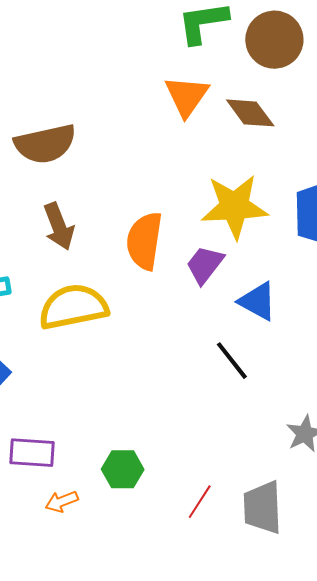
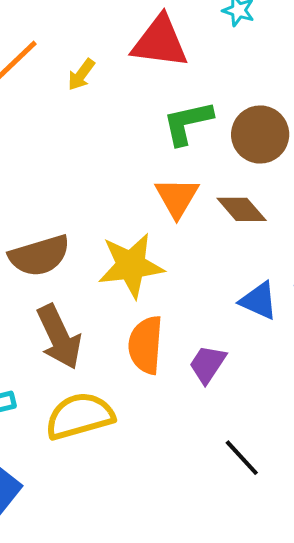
yellow star: (234, 207) -> (131, 265), moved
brown arrow: (59, 226) -> (59, 337), size x1.4
blue triangle: (258, 301) -> (259, 301), moved

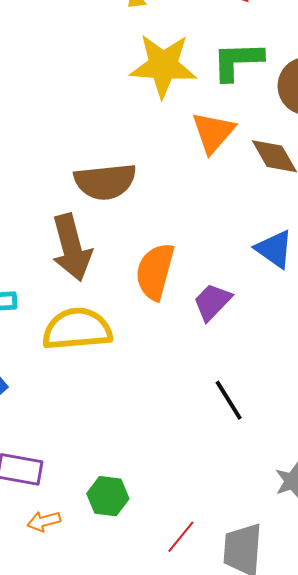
brown semicircle: (39, 256) -> (105, 182), moved
yellow star: (131, 265) -> (163, 66), moved

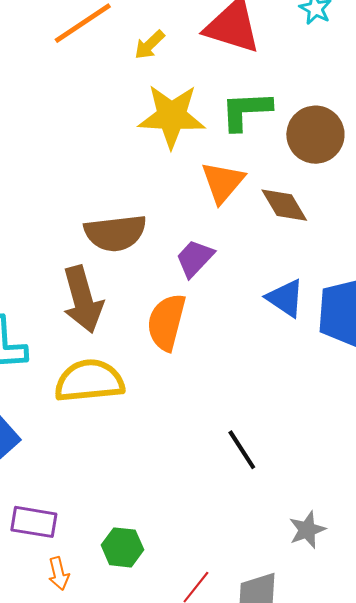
purple trapezoid: (212, 302) -> (195, 258), moved
orange arrow: (44, 521) -> (59, 574), turned -88

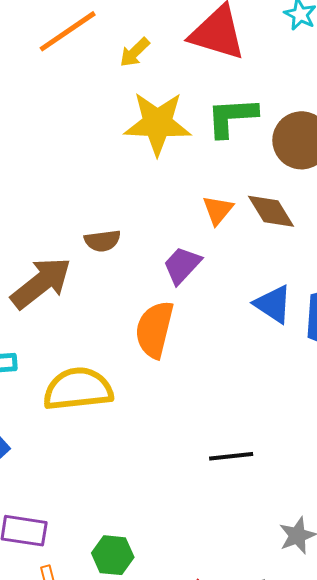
orange triangle: (223, 182) -> (218, 210), moved, size x0.7
brown semicircle: (115, 233) -> (102, 241), size x0.6
brown arrow: (83, 299) -> (41, 283), moved, turned -112
black line: (242, 450) -> (231, 456), turned -63

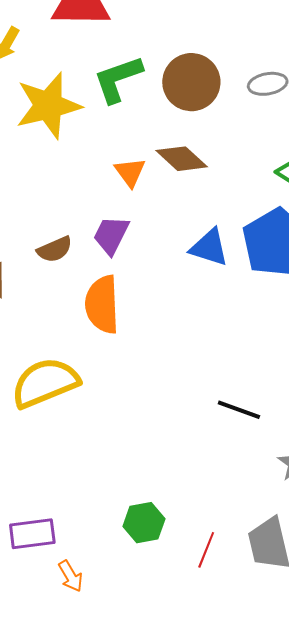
brown semicircle: (102, 241) -> (55, 249), moved
black line: (231, 456) -> (239, 410), moved, turned 42
green hexagon: (113, 555) -> (144, 523), moved

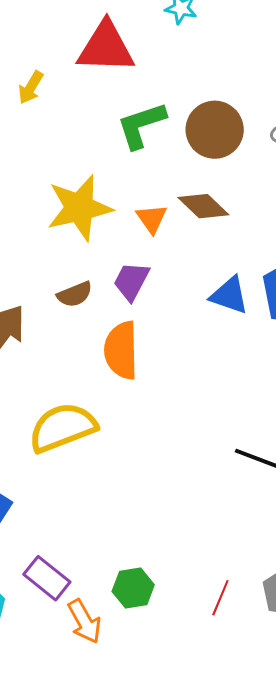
yellow star: (48, 106) -> (79, 208), moved
green hexagon: (144, 523) -> (133, 588), moved
purple rectangle: (32, 534) -> (47, 578), turned 45
orange arrow: (71, 576) -> (84, 621), size x1.4

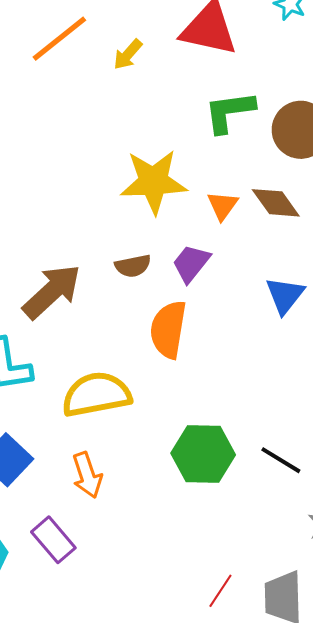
blue triangle: (229, 295) -> (285, 295), turned 39
green hexagon: (133, 588) -> (203, 454), moved, size x1.5
orange arrow: (84, 621) -> (87, 475), moved

